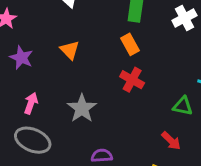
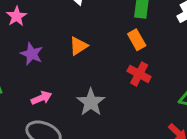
orange triangle: (70, 50) -> (78, 46), turned 42
pink arrow: (31, 103) -> (41, 98), turned 48

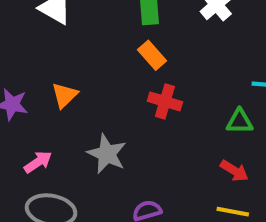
orange triangle: (78, 46) -> (65, 95), moved

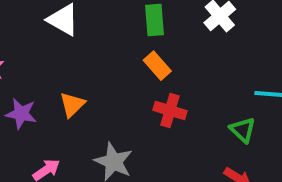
green triangle: (240, 121) -> (243, 130), turned 44

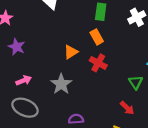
orange triangle: (72, 105) -> (71, 52), moved

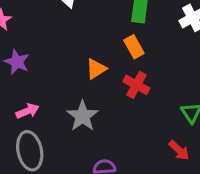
gray ellipse: (25, 108) -> (30, 151), turned 55

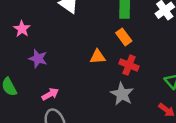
orange triangle: (96, 69) -> (98, 57), turned 35
gray star: (83, 116) -> (122, 94), moved

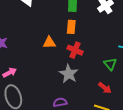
orange rectangle: (124, 37) -> (71, 27), turned 40

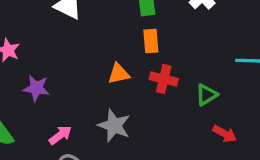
green triangle: (110, 64) -> (207, 95), moved, turned 48
gray star: (69, 74) -> (114, 126), moved

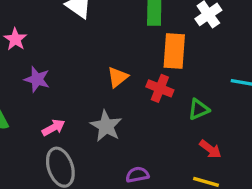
orange rectangle: (151, 41) -> (174, 51), moved, size x1.5
orange triangle: (119, 74) -> (118, 77), turned -35

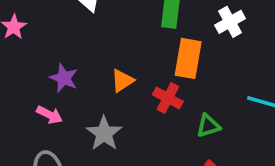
purple star: (37, 79) -> (64, 78), moved
pink arrow: (53, 128) -> (49, 115), moved, turned 50

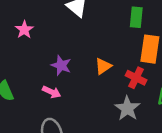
gray star: (104, 133) -> (127, 108), moved

